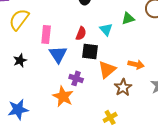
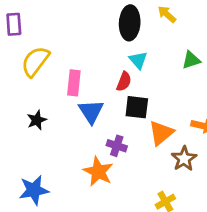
cyan triangle: (106, 29) -> (138, 60), moved

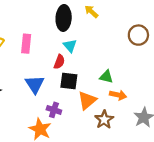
green triangle: (191, 60) -> (106, 77), moved, turned 32
pink rectangle: (74, 83) -> (26, 44), moved

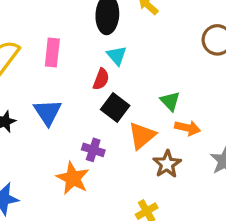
green triangle: (106, 77) -> (170, 101), turned 32
black square: (69, 81) -> (115, 107), turned 30
blue triangle: (35, 84) -> (48, 112), moved

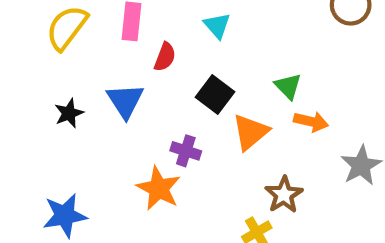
red semicircle: (101, 79) -> (165, 57), moved
brown star: (167, 164) -> (284, 195), moved

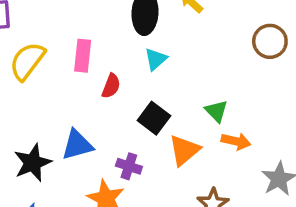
cyan triangle: (217, 26) -> (156, 59), turned 30
blue triangle: (125, 101) -> (77, 145), moved, turned 48
black star: (69, 113) -> (33, 163), moved, size x1.5

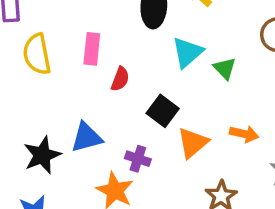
cyan triangle: (156, 59) -> (187, 52), moved, size x1.4
yellow semicircle: (27, 61) -> (37, 54), turned -48
green triangle: (216, 111) -> (225, 68), moved

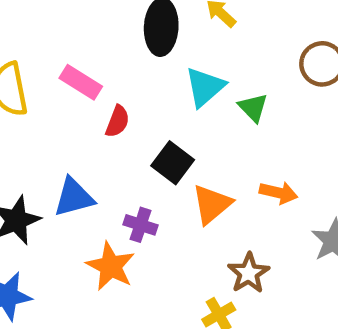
pink rectangle: (92, 49) -> (81, 82), turned -64

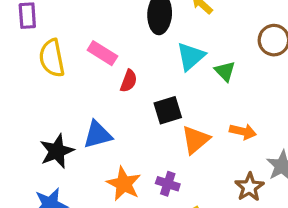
black square: (173, 163) -> (168, 110), turned 36
purple cross: (140, 225) -> (168, 184), moved
brown star: (249, 273) -> (249, 187), moved

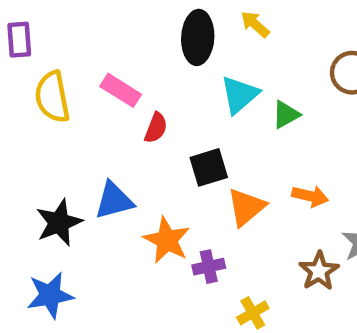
green triangle: (225, 71) -> (286, 115), turned 45
orange star: (124, 184) -> (167, 240), moved
purple cross: (168, 184) -> (209, 267), turned -30

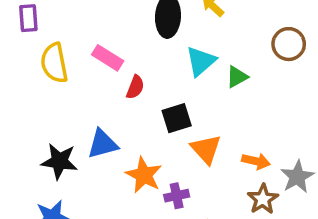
orange arrow: (310, 196) -> (256, 161), moved
orange triangle: (246, 207) -> (206, 149), turned -32
black star: (59, 223) -> (59, 161), turned 30

